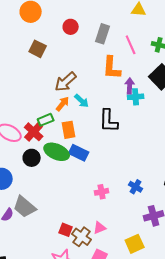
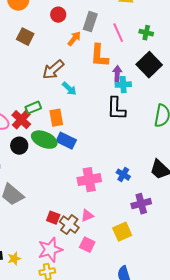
orange arrow: (63, 104) -> (74, 39), moved
black L-shape: (109, 121) -> (116, 109), moved
pink cross: (102, 192) -> (89, 180), size x1.6

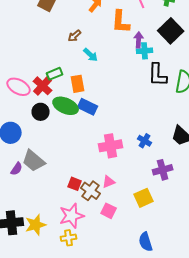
brown arrow: (53, 70) -> (75, 36), size x0.6
black L-shape: (116, 109) -> (158, 75), moved
yellow star: (14, 259) -> (36, 225), size x1.5

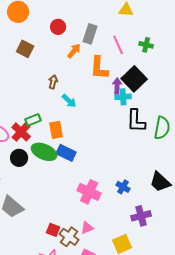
black square: (171, 31) -> (134, 79), moved
brown arrow: (75, 36) -> (53, 82), turned 144
pink cross: (111, 146) -> (89, 192), turned 35

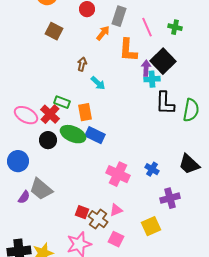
green rectangle: (33, 120) -> (62, 102), turned 42

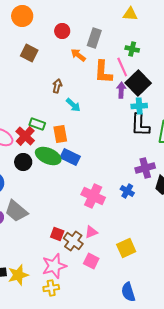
pink line: (147, 27) -> (122, 67), moved
green cross: (175, 27) -> (132, 49), moved
orange arrow: (103, 33) -> (78, 55), turned -91
cyan cross: (152, 79) -> (139, 106), moved
purple cross: (170, 198) -> (145, 168), moved

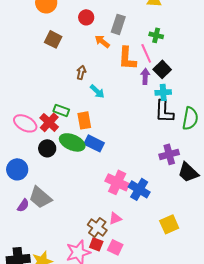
black square: (138, 83) -> (162, 69), size x0.7
blue cross: (127, 191) -> (139, 189), moved, size x1.5
red square: (57, 234) -> (96, 244), moved
yellow square: (126, 248) -> (169, 224), moved

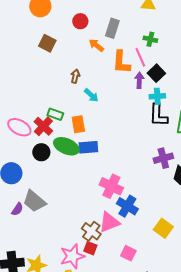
blue rectangle: (94, 143) -> (88, 147), turned -30
blue cross: (139, 189) -> (127, 206), moved
pink triangle: (115, 218) -> (109, 222), size x1.6
yellow square: (169, 224) -> (163, 228), turned -30
pink square: (115, 247) -> (128, 253), moved

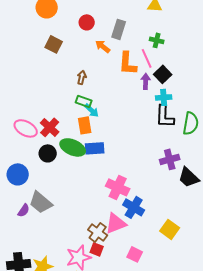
cyan arrow: (91, 95) -> (92, 110), moved
green rectangle: (55, 114) -> (84, 101), moved

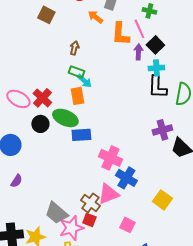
blue rectangle: (95, 148) -> (81, 135), moved
gray trapezoid: (41, 202) -> (56, 213), moved

